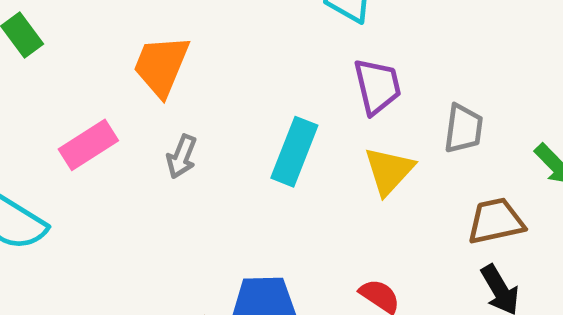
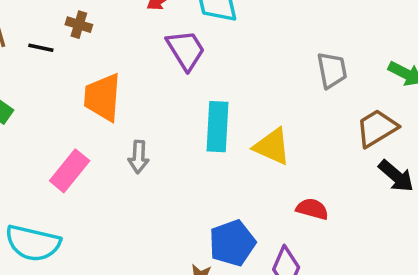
purple trapezoid: (377, 86) -> (186, 50), moved
yellow triangle: (389, 171) -> (272, 146), moved, turned -30

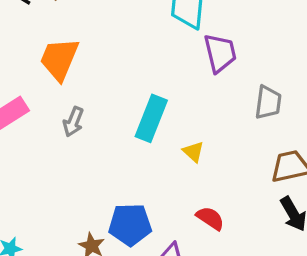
purple trapezoid: (186, 50) -> (220, 53), moved
yellow triangle: (272, 146) -> (193, 152), size x0.6

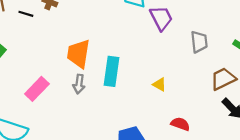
orange trapezoid: (59, 59) -> (78, 54), moved
cyan rectangle: (151, 118) -> (112, 71), moved

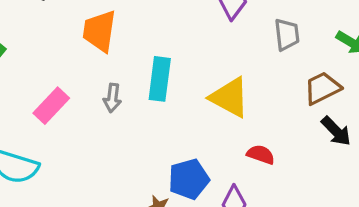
orange trapezoid: (78, 54) -> (99, 31), moved
yellow triangle: (159, 85) -> (230, 97), size x2.0

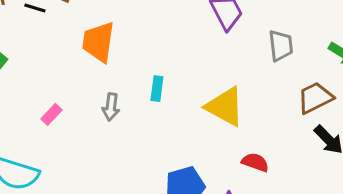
cyan rectangle: (160, 79) -> (157, 89), size x0.6
pink rectangle: (51, 106) -> (51, 114), size x0.6

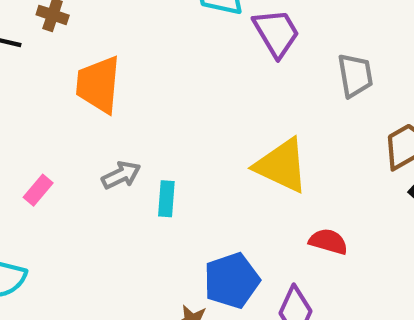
cyan rectangle: (157, 89) -> (166, 199), moved
gray arrow: (111, 107) -> (121, 175), turned -120

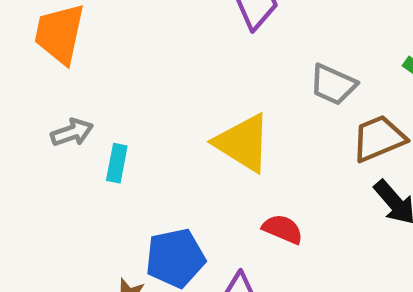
gray trapezoid: (355, 75) -> (333, 85), moved, turned 117

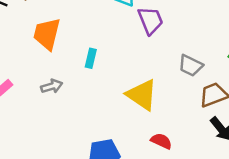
cyan rectangle: (117, 163) -> (91, 58), moved

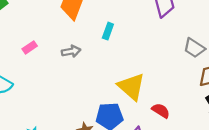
yellow triangle: (142, 95) -> (131, 87), moved

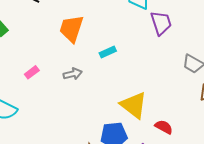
cyan rectangle: (108, 31) -> (108, 52), turned 49

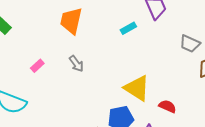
cyan rectangle: (108, 52) -> (128, 28), moved
gray arrow: (73, 74) -> (76, 64), turned 72

